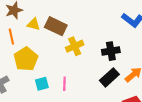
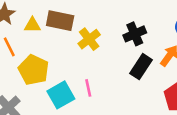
cyan square: (42, 84) -> (61, 95), size x1.5

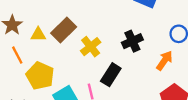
brown rectangle: (60, 21) -> (64, 30), turned -55
black rectangle: (141, 67) -> (111, 75), moved

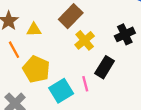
brown rectangle: (64, 30) -> (71, 16), moved

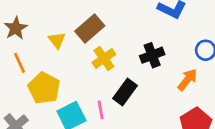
yellow triangle: (34, 30) -> (57, 40), moved, turned 49

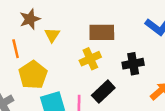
brown star: (16, 28) -> (30, 19), moved
brown rectangle: (90, 28) -> (102, 32), moved, turned 30

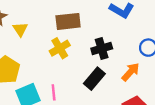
black rectangle: (103, 92) -> (94, 79), moved

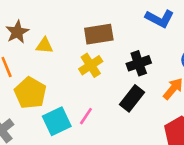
yellow triangle: (20, 29) -> (44, 46), turned -49
pink line: (54, 92) -> (86, 116), turned 42

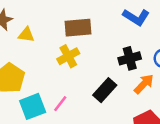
black cross: (139, 63) -> (130, 58), moved

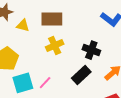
brown rectangle: (78, 28) -> (52, 19), moved
black cross: (130, 58) -> (91, 50), moved, turned 30

